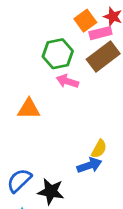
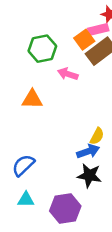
orange square: (85, 21) -> (84, 40), moved
green hexagon: (58, 54) -> (42, 49), moved
black star: (51, 192) -> (89, 175), moved

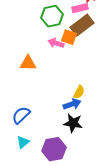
orange square: (84, 40) -> (69, 37), moved, turned -35
green hexagon: (42, 49) -> (52, 16), moved
cyan triangle: (26, 200) -> (23, 142), turned -40

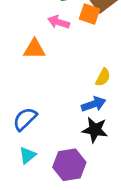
pink arrow: (56, 43) -> (59, 22), moved
yellow semicircle: (79, 92) -> (103, 77), moved

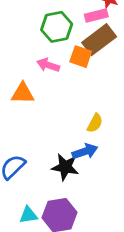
black star: (95, 130) -> (65, 167), moved
cyan triangle: (28, 155) -> (28, 215), moved, turned 30

